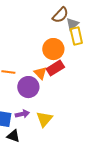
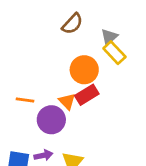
brown semicircle: (60, 15) -> (72, 24), moved
yellow rectangle: (76, 36) -> (114, 53), turned -30

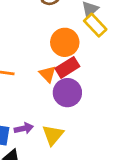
purple circle: (51, 120) -> (67, 93), moved

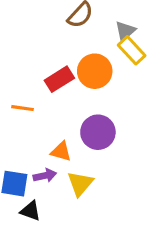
red rectangle: (67, 67) -> (59, 79), moved
orange triangle: (48, 74) -> (61, 151), moved, turned -30

